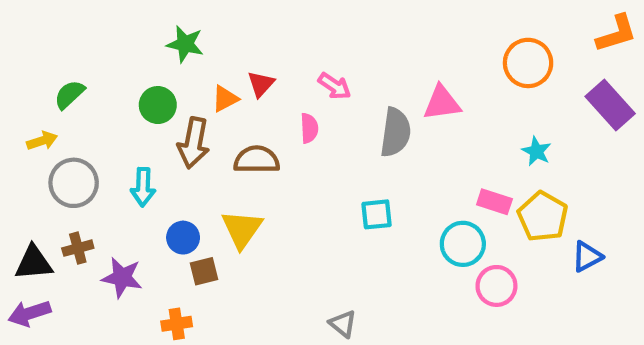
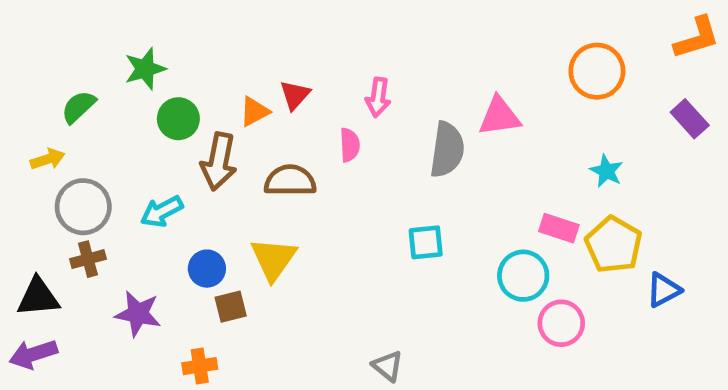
green star: (185, 44) -> (145, 69), moved, turned -30
pink arrow: (334, 86) -> (378, 97), turned 64
purple rectangle: (610, 105) -> (690, 119), size x0.7
cyan arrow: (143, 187) -> (162, 211), turned 60
brown cross: (78, 248) -> (88, 259), moved

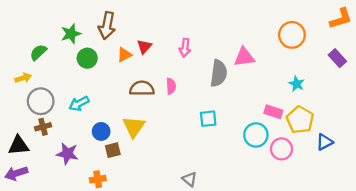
pink semicircle: (350, 145) -> (171, 86), moved
brown arrow: (219, 162) -> (107, 26), moved
pink circle: (561, 323) -> (281, 149), moved

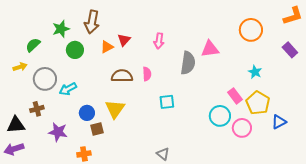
gray circle: (41, 101) -> (45, 79), moved
pink rectangle: (273, 112) -> (235, 96), turned 35
cyan square: (208, 119) -> (167, 102), moved

